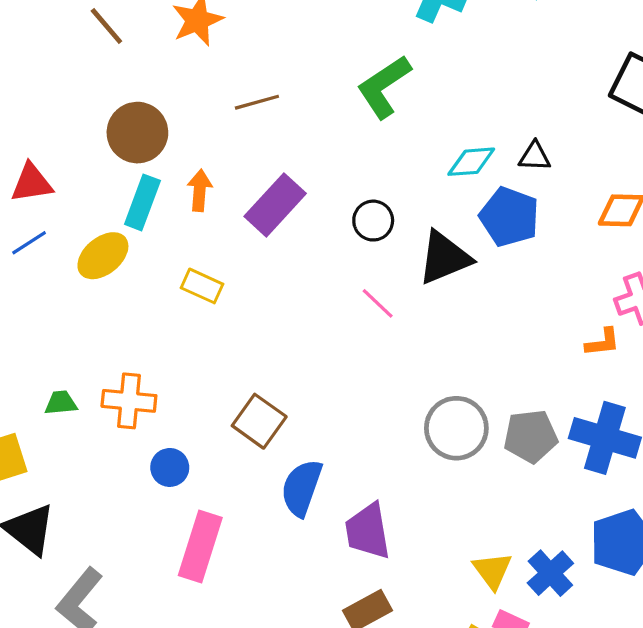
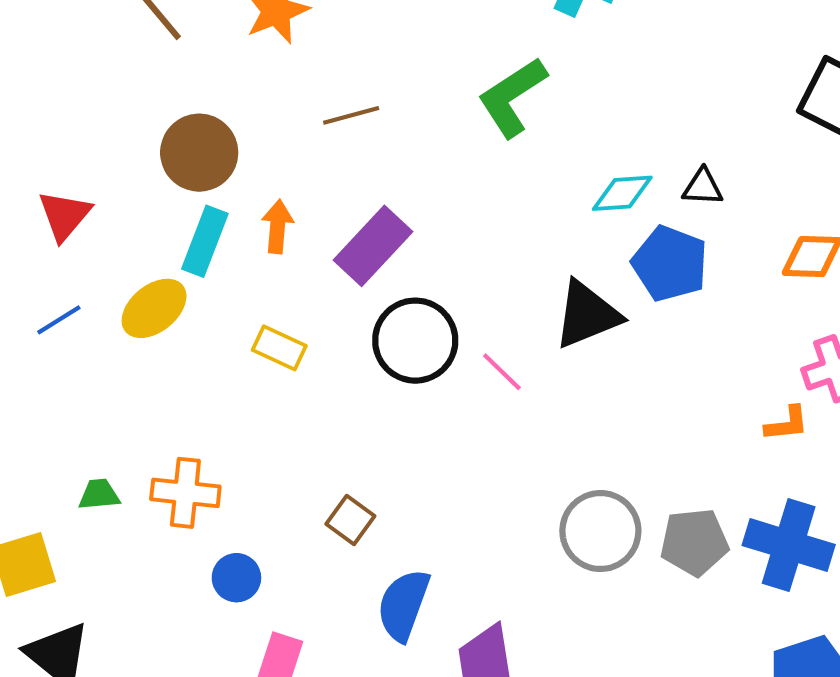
red triangle: (32, 183) -> (64, 215), turned -42
black circle: (373, 221) -> (415, 341), moved, size x1.6
blue line: (29, 243) -> (59, 320), moved
brown square: (259, 421) -> (350, 520), size x0.7

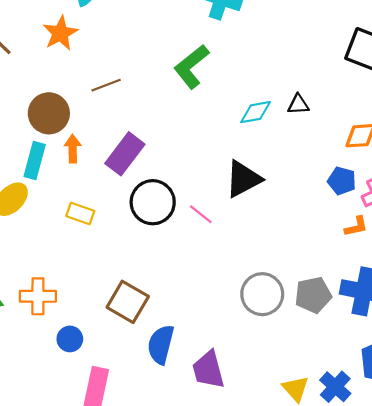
brown circle: (199, 153) -> (49, 113), moved
blue pentagon: (670, 264) -> (342, 181), moved, size x0.7
brown square: (350, 520) -> (128, 302), size x1.6

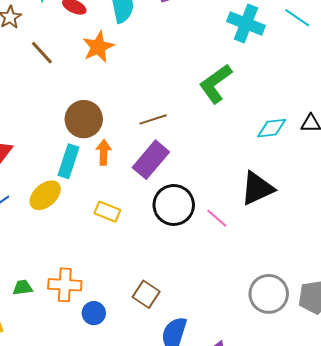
brown line: (106, 85) -> (153, 119), moved
brown square: (128, 302) -> (146, 294), size x0.7
blue circle: (70, 339) -> (94, 313), moved

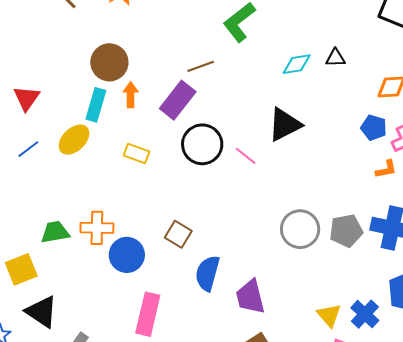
brown line: (153, 119) -> (201, 66), moved
green trapezoid: (23, 288) -> (55, 232), size x1.4
blue circle: (94, 313) -> (127, 255), size x1.5

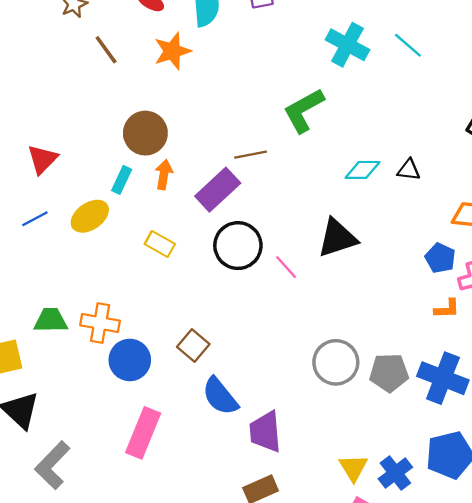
cyan rectangle: (96, 105) -> (122, 180), size x0.7
blue semicircle: (207, 273) -> (220, 396), turned -63

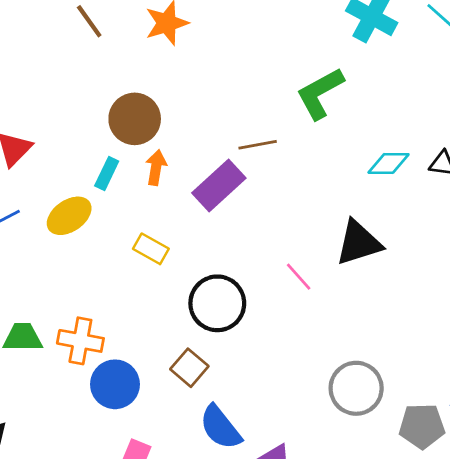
black circle: (238, 246) -> (217, 303), moved
gray pentagon: (389, 373) -> (422, 426), moved

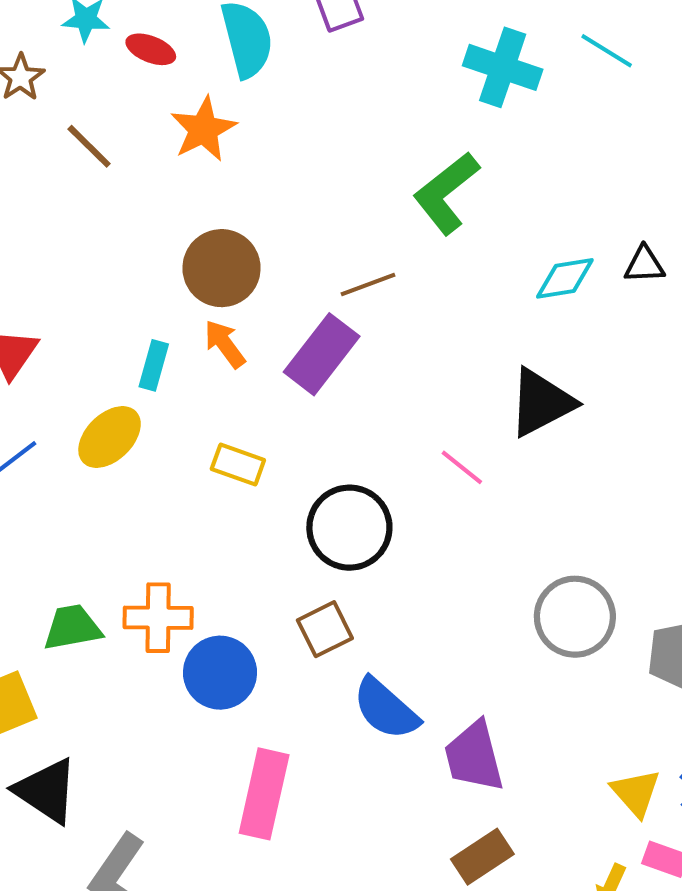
brown circle: (135, 119) -> (222, 268), moved
orange arrow: (156, 168) -> (225, 344), turned -36
brown square: (189, 368) -> (325, 629), turned 33

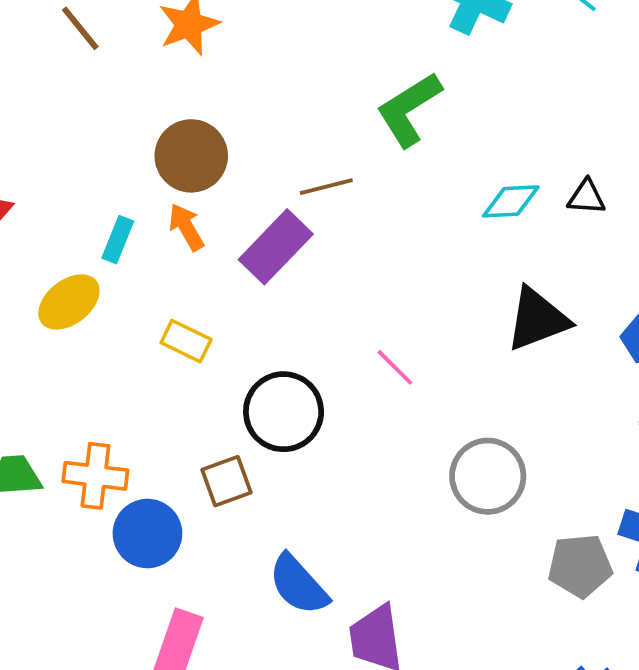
black triangle: (541, 403) -> (537, 319), moved
gray circle: (575, 617) -> (488, 476), moved
brown square: (325, 629) -> (226, 481), moved

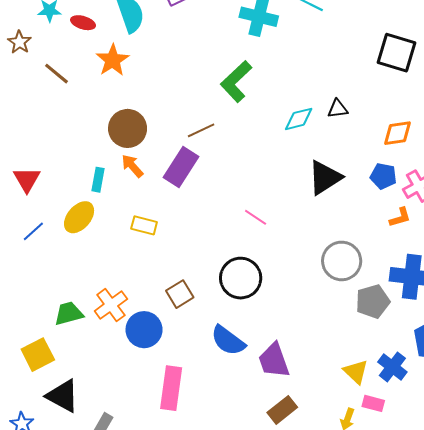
black circle: (284, 412) -> (241, 278), moved
orange cross: (95, 476) -> (111, 305), turned -32
gray circle: (488, 476) -> (342, 261), moved

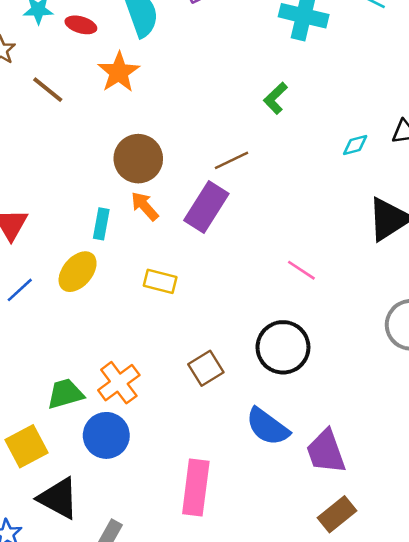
green L-shape: (236, 82) -> (276, 98), size x0.6
cyan diamond: (299, 119) -> (355, 145), size x0.7
blue circle: (144, 330) -> (106, 435), moved

